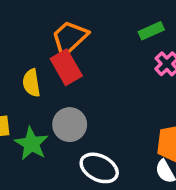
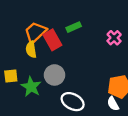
green rectangle: (151, 31) -> (74, 27), moved
orange trapezoid: (70, 38) -> (35, 32), moved

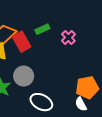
pink cross: (114, 38) -> (68, 37), moved

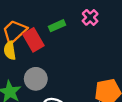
pink cross: (68, 37) -> (90, 17), moved

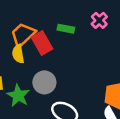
green rectangle: (57, 26) -> (66, 29), turned 35

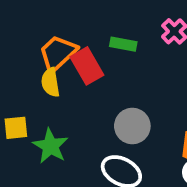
gray circle: (44, 82) -> (132, 126), moved

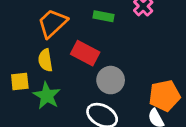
red rectangle: (87, 66) -> (85, 53), moved, turned -32
yellow semicircle: (50, 82) -> (45, 60), moved

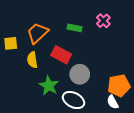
yellow square: (20, 81) -> (11, 43), moved
green star: (47, 96) -> (49, 86), moved

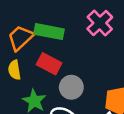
pink cross: (103, 21) -> (100, 23), size x1.5
green rectangle: (75, 28) -> (49, 32), moved, size x1.6

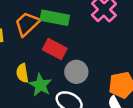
yellow semicircle: (14, 70) -> (22, 73), moved

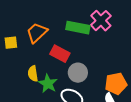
green rectangle: (55, 18) -> (78, 28), moved

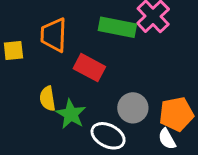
orange trapezoid: (37, 33) -> (54, 35), turned -45
gray circle: (78, 73) -> (133, 108), moved

